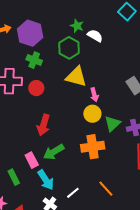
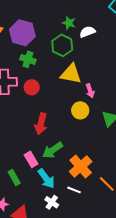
white semicircle: (95, 36) -> (87, 32), turned -49
yellow circle: (92, 114) -> (80, 110), moved
orange cross: (93, 147) -> (81, 166), moved, turned -30
white line: (73, 193) -> (74, 190), turned 64

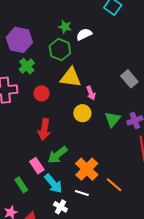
green cross: (28, 59) -> (27, 66), turned 35
red circle: (32, 87) -> (41, 93), moved

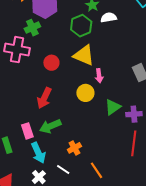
green cross: (27, 66) -> (32, 28), moved
orange cross: (87, 169) -> (74, 148), size x0.6

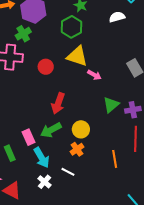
white semicircle: (109, 17) -> (117, 17), moved
pink arrow: (99, 76) -> (94, 75), turned -48
yellow circle: (85, 93) -> (81, 129), moved
red arrow: (44, 98) -> (58, 103), moved
orange line: (96, 170) -> (115, 159), moved, turned 30

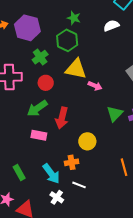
green cross: (23, 34) -> (40, 57), moved
green arrow: (51, 130) -> (37, 108), moved
pink rectangle: (28, 137) -> (39, 135), moved, turned -49
orange cross: (77, 149) -> (72, 162), moved, turned 32

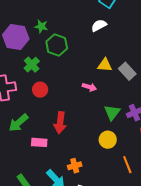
green star: (74, 18) -> (41, 26), moved
yellow triangle: (76, 69) -> (105, 65), moved, size x0.7
green arrow: (37, 108) -> (18, 123), moved
yellow circle: (87, 141) -> (108, 140), moved

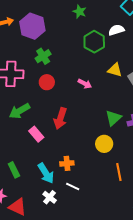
green star: (41, 26) -> (80, 12), moved
green hexagon: (57, 45) -> (94, 42), moved
pink arrow: (89, 87) -> (85, 84), moved
pink rectangle: (39, 142) -> (36, 134), turned 35

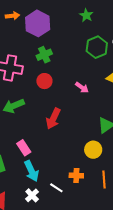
pink rectangle: (36, 134) -> (24, 148), moved
orange cross: (67, 163) -> (76, 176), moved

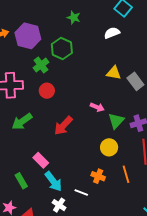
green hexagon: (97, 47) -> (62, 48), moved
pink arrow: (82, 87) -> (97, 107), moved
red arrow: (53, 119) -> (63, 126), turned 30
orange cross: (76, 176) -> (98, 176), turned 32

